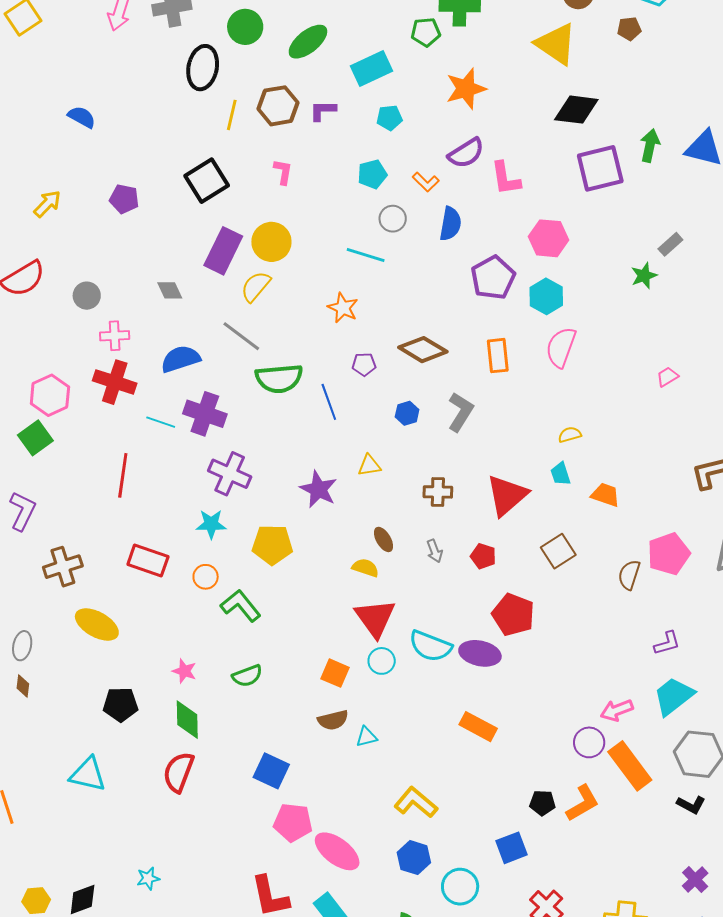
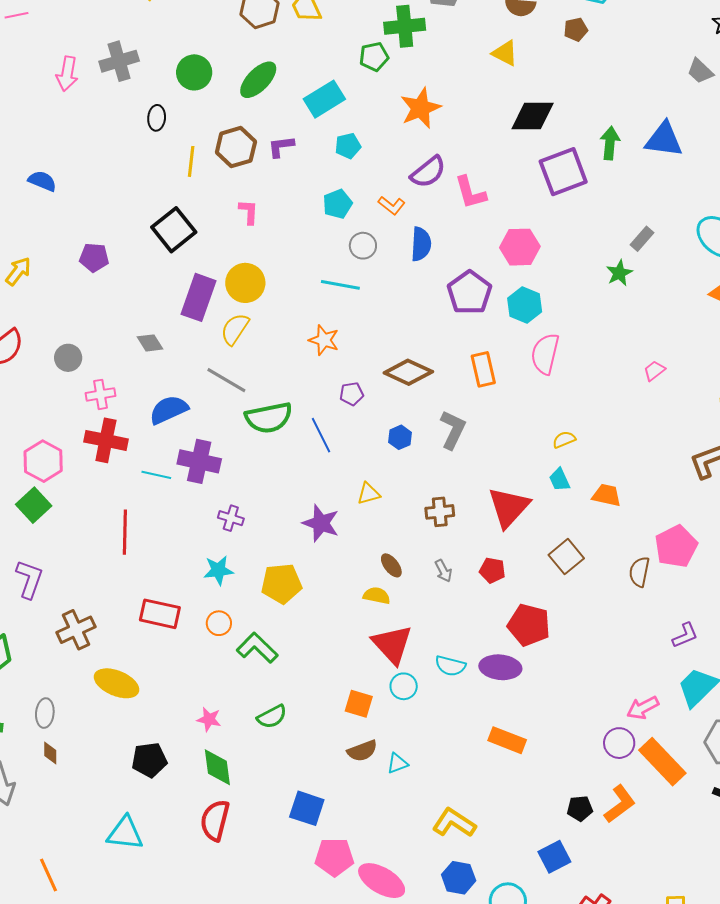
yellow triangle: (556, 44) -> (505, 53), size x0.6
black ellipse: (203, 68) -> (157, 118), size x0.6
purple cross: (230, 474) -> (231, 518), size x0.6
cyan semicircle: (430, 646) -> (450, 666), size x0.7

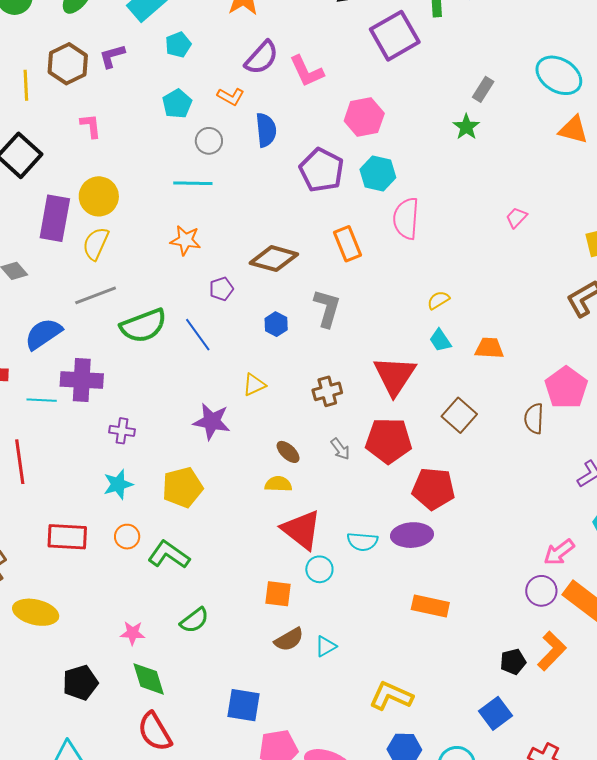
gray line: (226, 380) -> (96, 295), turned -42
red pentagon: (492, 570) -> (389, 441), size x1.8
red semicircle: (215, 820) -> (155, 732), turned -36

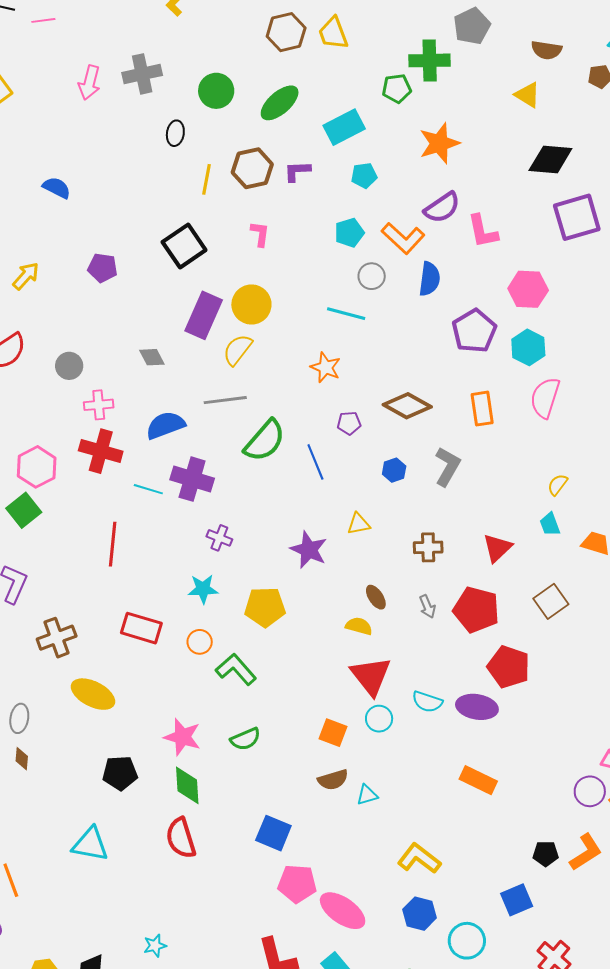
orange L-shape: (231, 96) -> (403, 238), size x1.6
yellow semicircle: (438, 300) -> (557, 485), turned -35
green semicircle: (143, 326) -> (265, 441), turned -42
red triangle: (395, 376) -> (497, 548), size x0.7
pink star: (133, 633) -> (182, 737), size x1.5

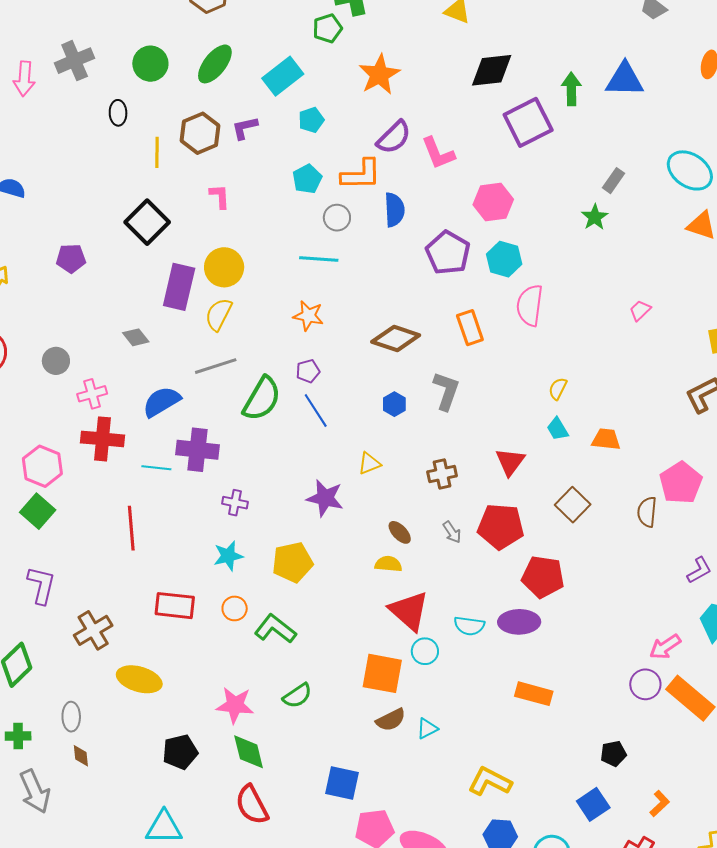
orange L-shape: (403, 238) -> (361, 174), turned -33
purple pentagon: (349, 423) -> (308, 371), moved
orange square: (333, 733) -> (382, 673), size x1.5
orange L-shape: (586, 852) -> (660, 804), moved, size x0.7

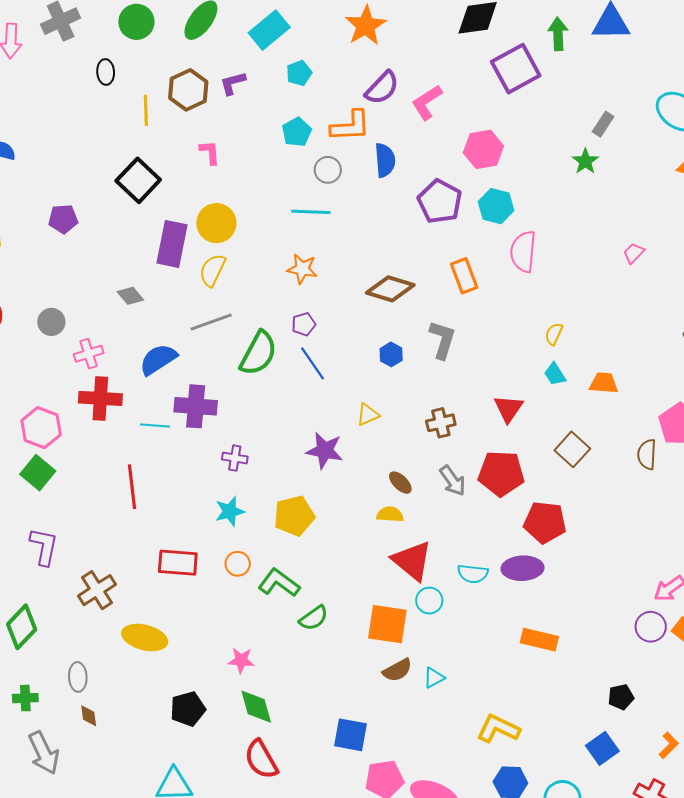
pink L-shape: (438, 153) -> (427, 102), turned 81
gray arrow: (452, 532) -> (453, 481), size x1.4
green semicircle: (297, 696) -> (314, 618), moved
pink star: (235, 705) -> (241, 660), size x0.7

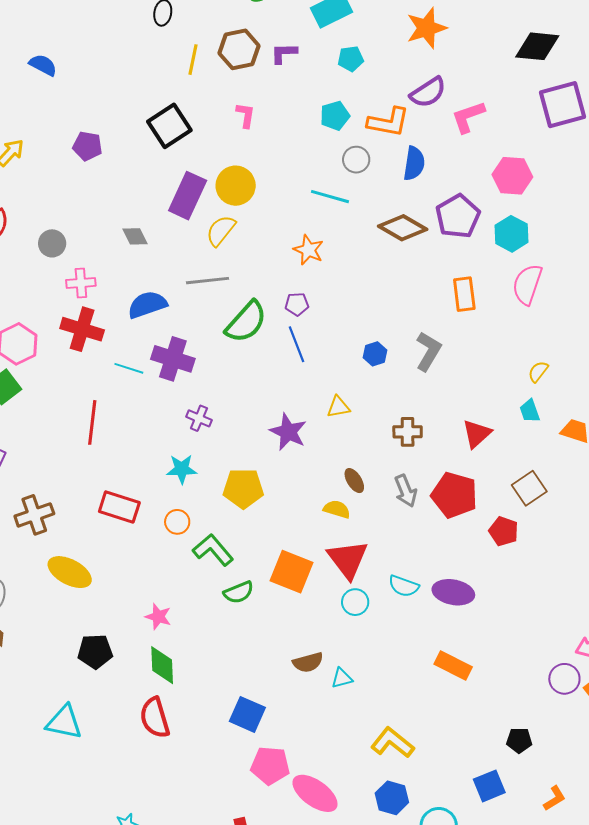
brown diamond: (390, 289) -> (403, 228), moved
red pentagon: (545, 522) -> (504, 531), moved, size x0.7
orange square: (387, 624) -> (291, 572), moved

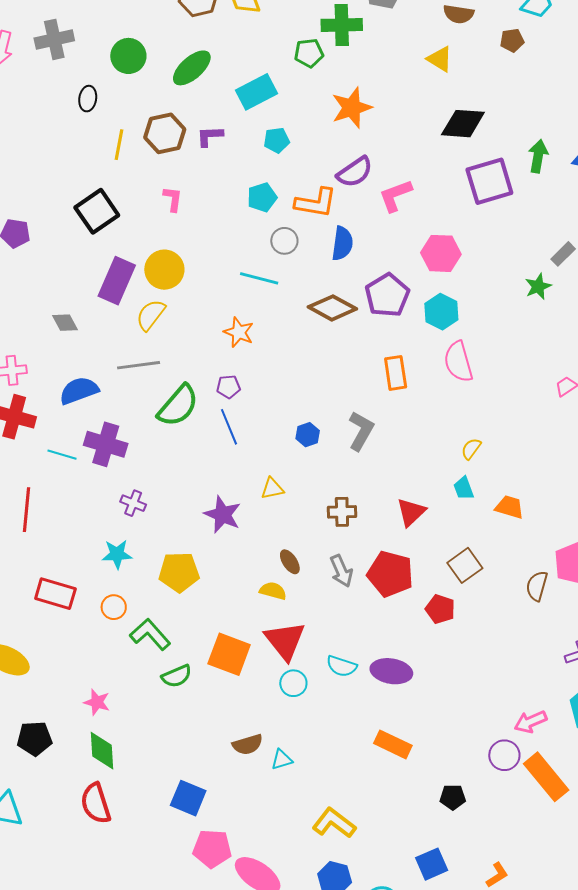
pink semicircle: (527, 284) -> (458, 362), turned -33
black pentagon: (519, 740) -> (453, 797), moved

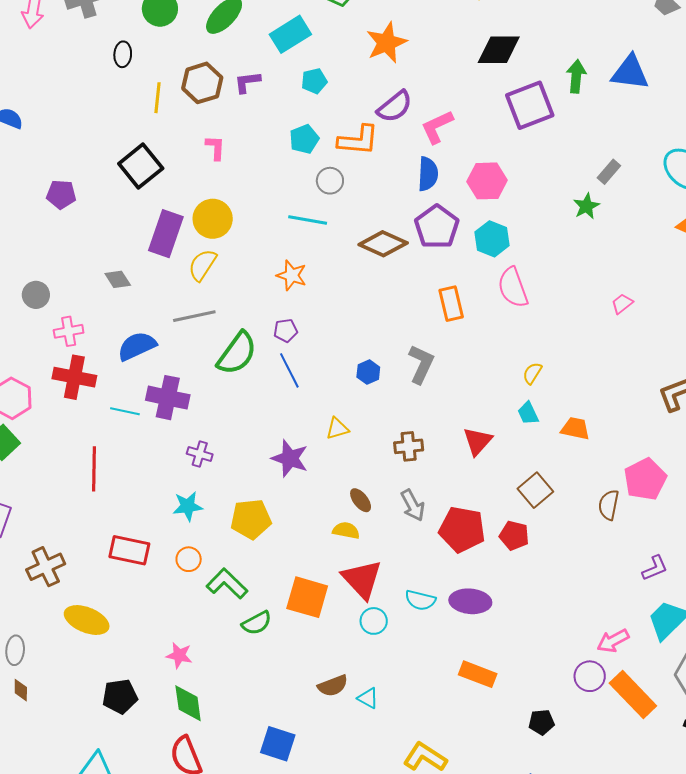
blue semicircle: (342, 243) -> (428, 174), moved
red pentagon: (390, 574) -> (462, 529), moved
cyan triangle: (282, 760) -> (368, 698), turned 50

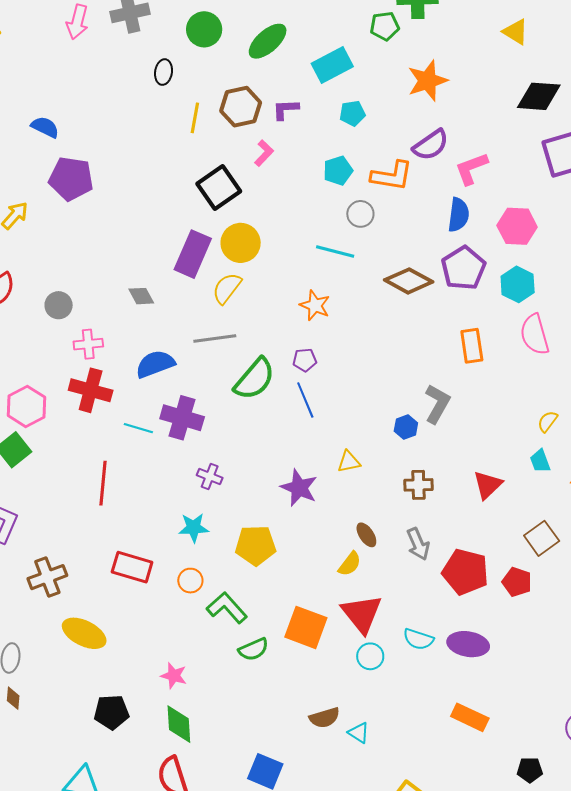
pink L-shape: (215, 148) -> (264, 153), moved, turned 36
black square: (141, 166) -> (219, 188), moved
purple pentagon: (61, 194) -> (71, 179), moved, size x1.5
blue hexagon: (368, 372) -> (406, 427), moved
yellow semicircle: (346, 530) -> (350, 564), turned 112

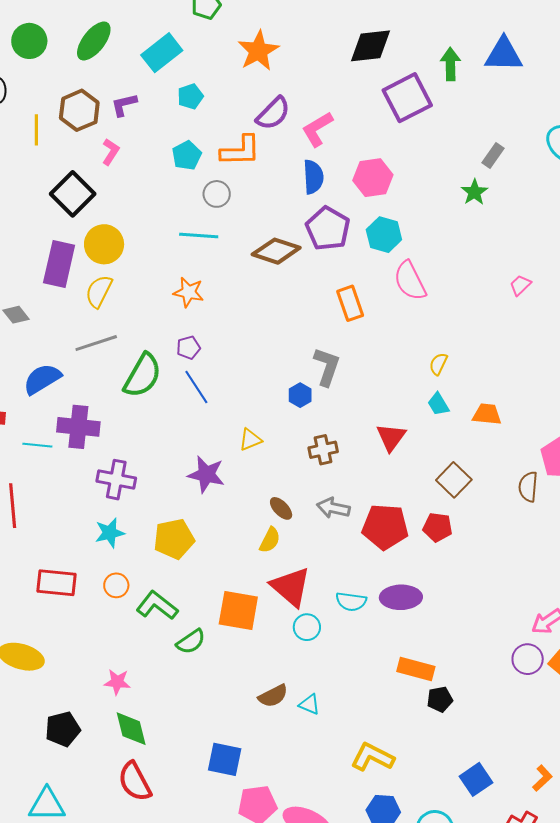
purple cross: (210, 476) -> (116, 480), size x1.5
gray arrow: (418, 544) -> (333, 508), turned 136
black pentagon: (530, 770) -> (440, 699), moved

